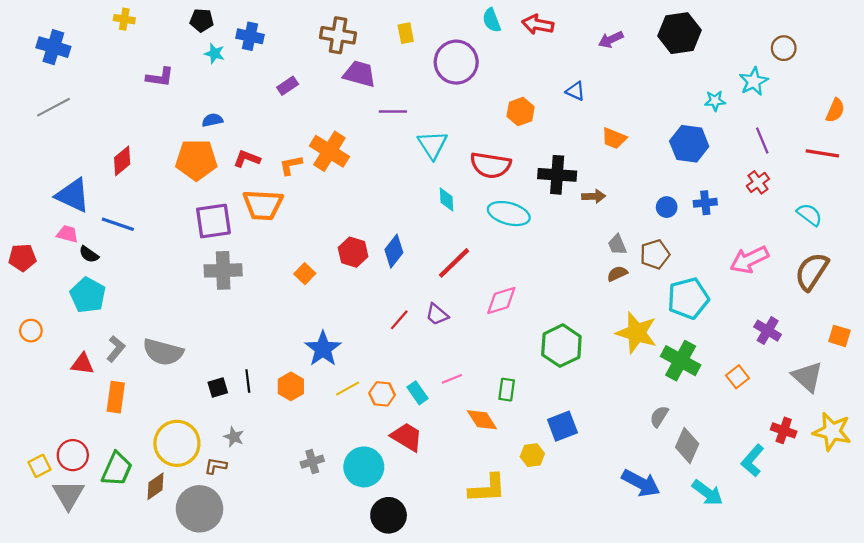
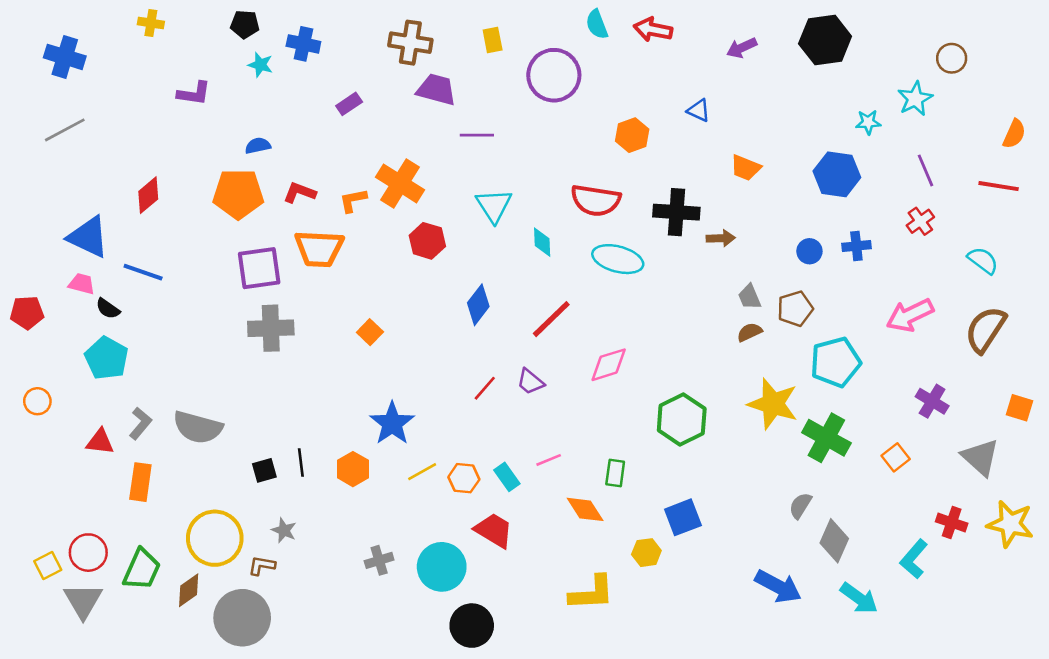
cyan triangle: (433, 145) -> (494, 206), moved
red hexagon: (353, 252) -> (427, 241), moved

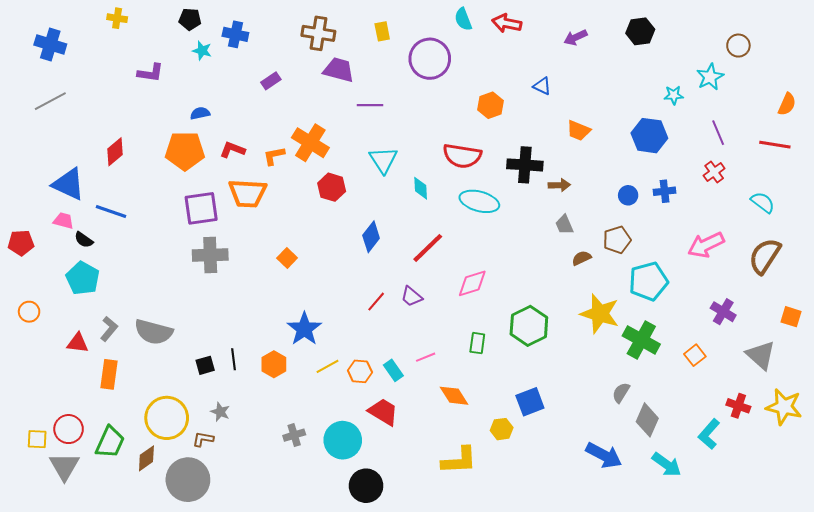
black hexagon: (825, 40) -> (640, 31), size x0.7
gray trapezoid: (749, 297) -> (564, 225), moved
green rectangle: (615, 473) -> (477, 343), moved
yellow square: (48, 566) -> (37, 439), turned 30

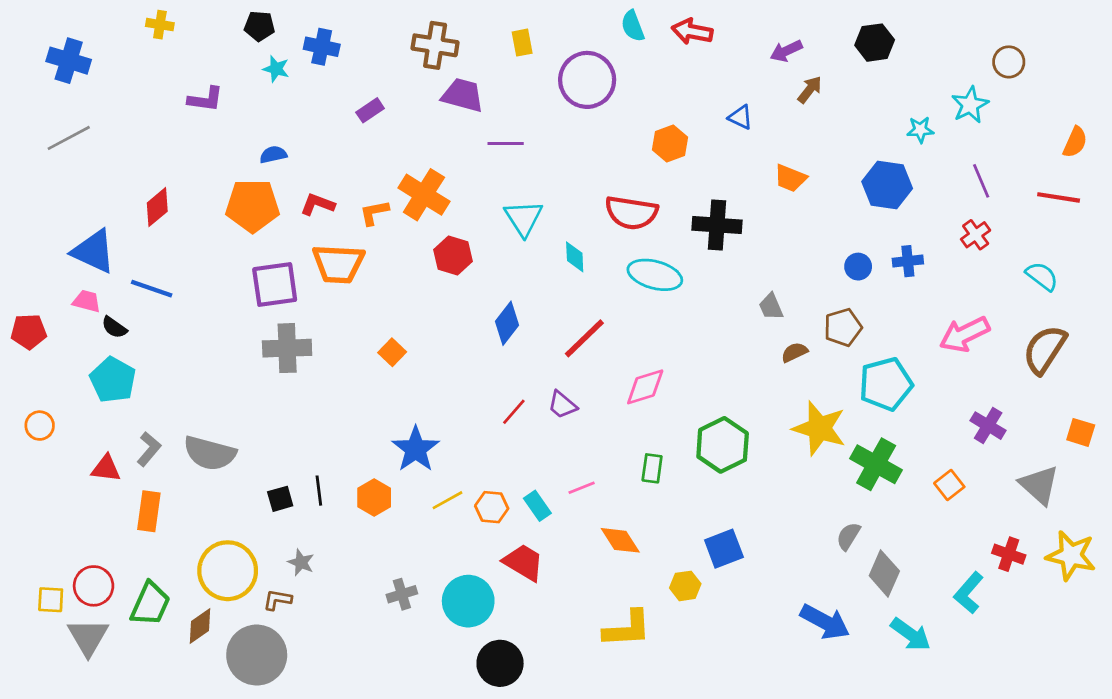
brown arrow: (559, 185) -> (810, 90), moved, turned -50

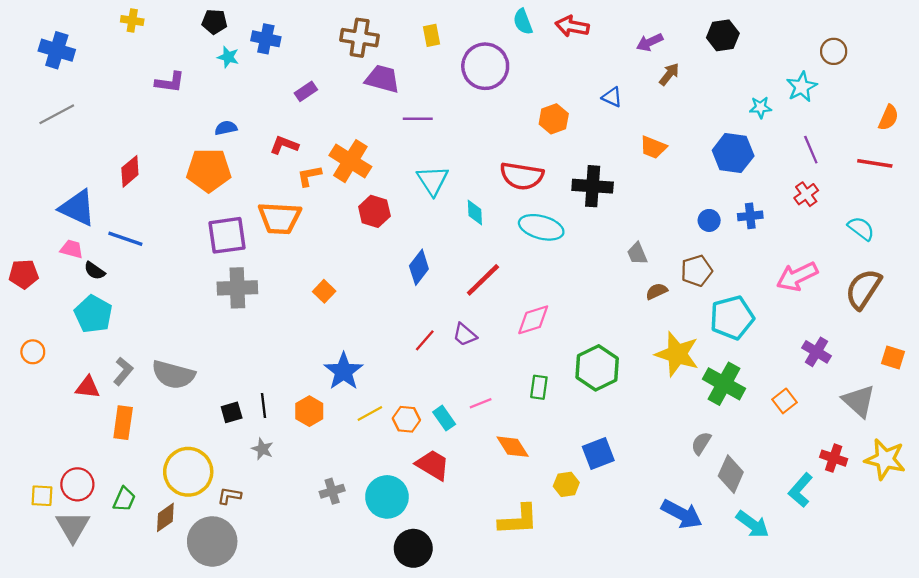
red L-shape: (318, 204) -> (284, 145), moved
gray star: (301, 562) -> (262, 449), moved
green trapezoid: (150, 604) -> (124, 499), size x0.7

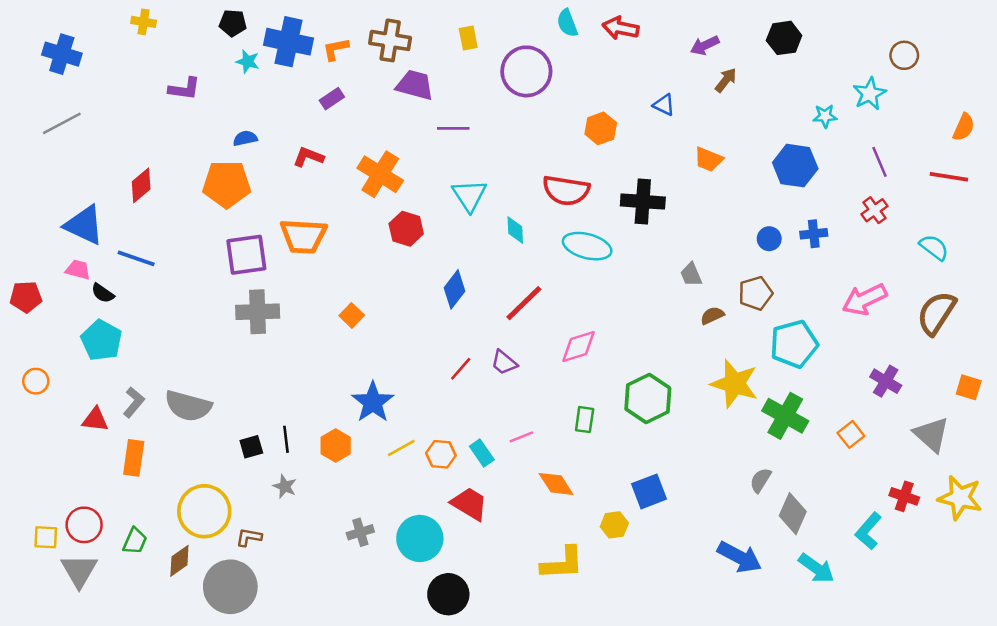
blue cross: (266, 39) -> (289, 42), size x1.5
orange L-shape: (309, 176) -> (336, 49), moved

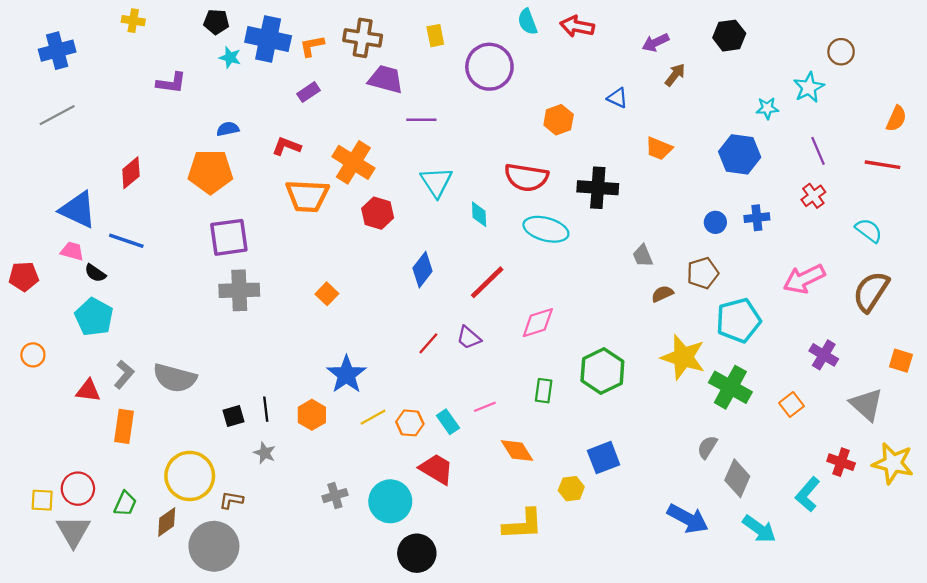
blue cross: (62, 54) -> (57, 51), turned -32
orange trapezoid: (303, 236) -> (307, 196), moved

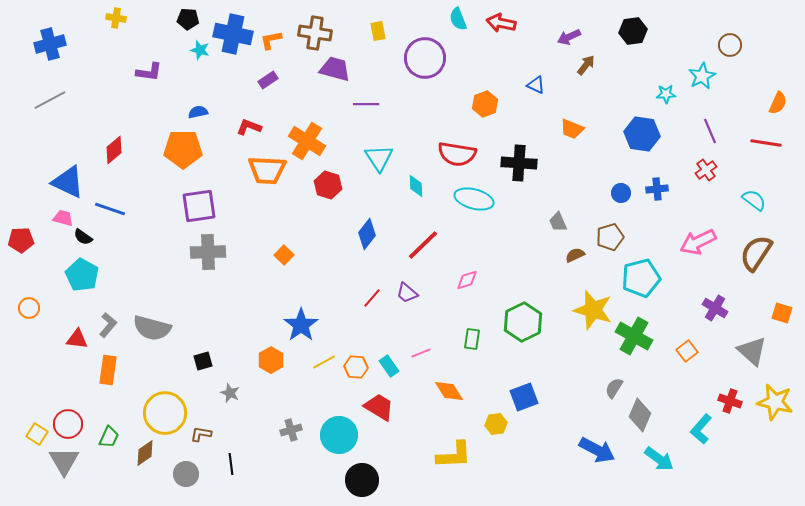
pink diamond: (538, 323) -> (467, 280), size x0.7
black line: (266, 409) -> (231, 464), moved
yellow square: (42, 500) -> (37, 434), turned 30
gray circle: (214, 546) -> (186, 474), size x0.6

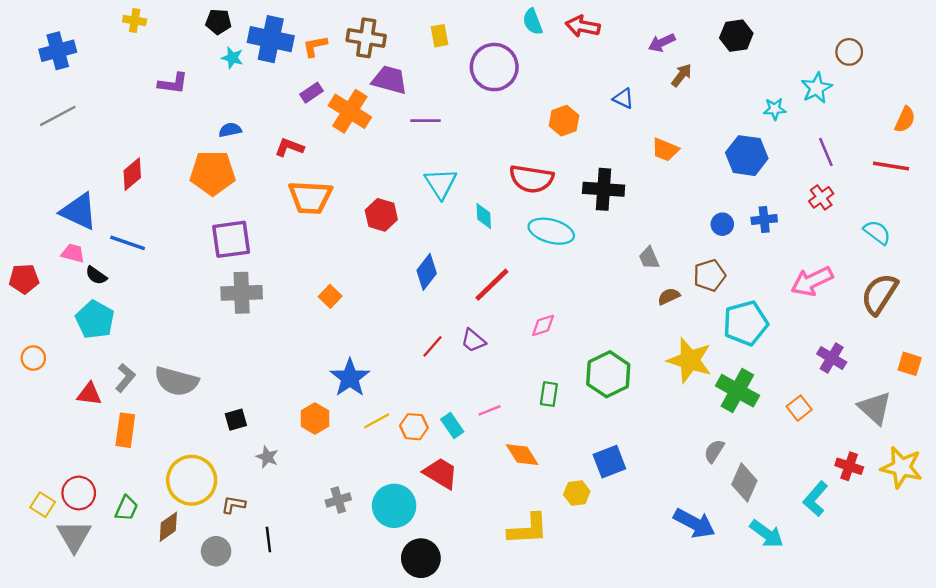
orange cross: (307, 141) -> (350, 111), moved

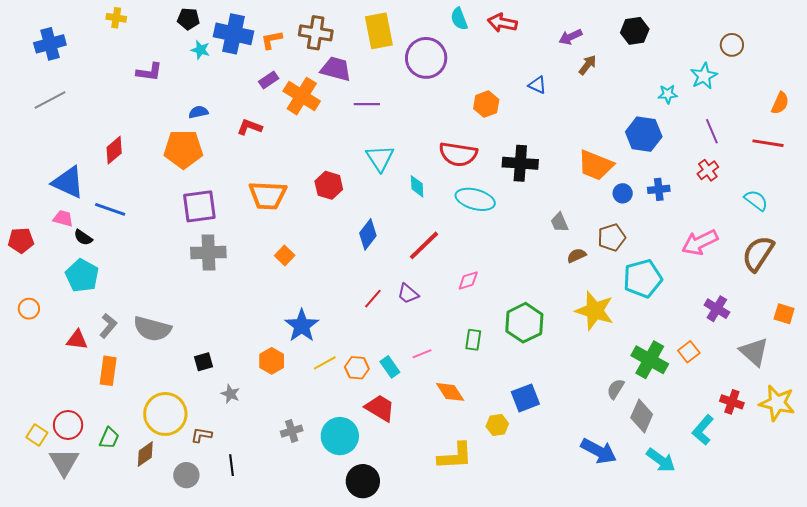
yellow rectangle: (439, 36) -> (379, 31), size x1.8
orange trapezoid: (665, 150) -> (596, 165), moved, size x1.5
orange trapezoid: (310, 197) -> (268, 195), moved
green cross: (737, 391) -> (650, 360), moved

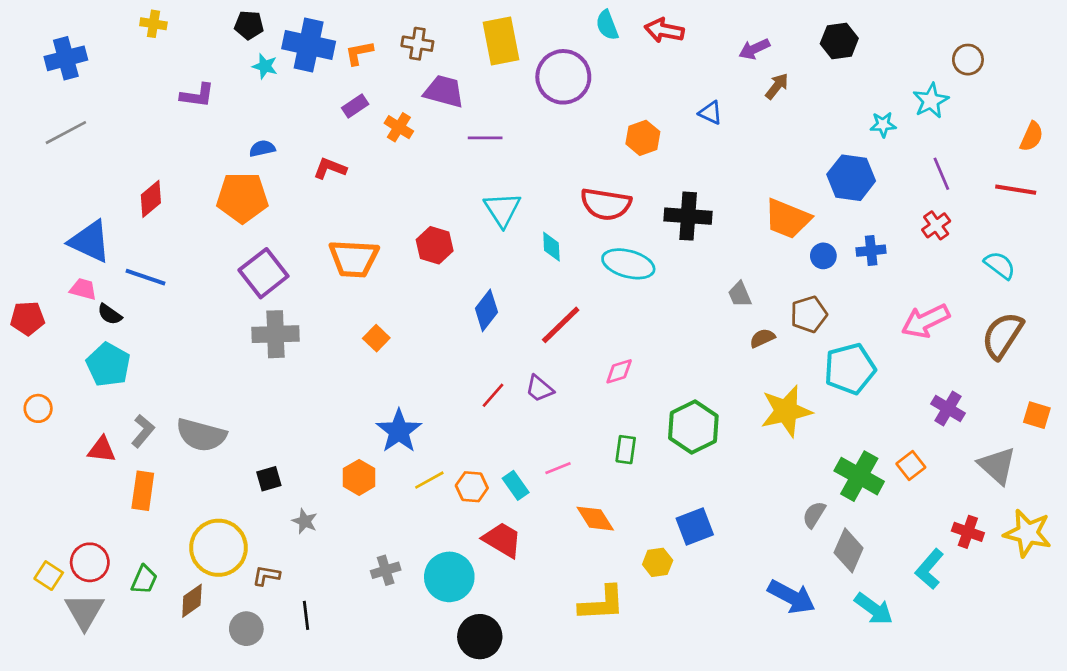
brown cross: (316, 33) -> (417, 44), size x0.7
orange cross: (302, 96) -> (399, 127), size x0.6
purple square: (199, 206) -> (264, 273), turned -30
yellow star: (595, 311) -> (786, 411), turned -30

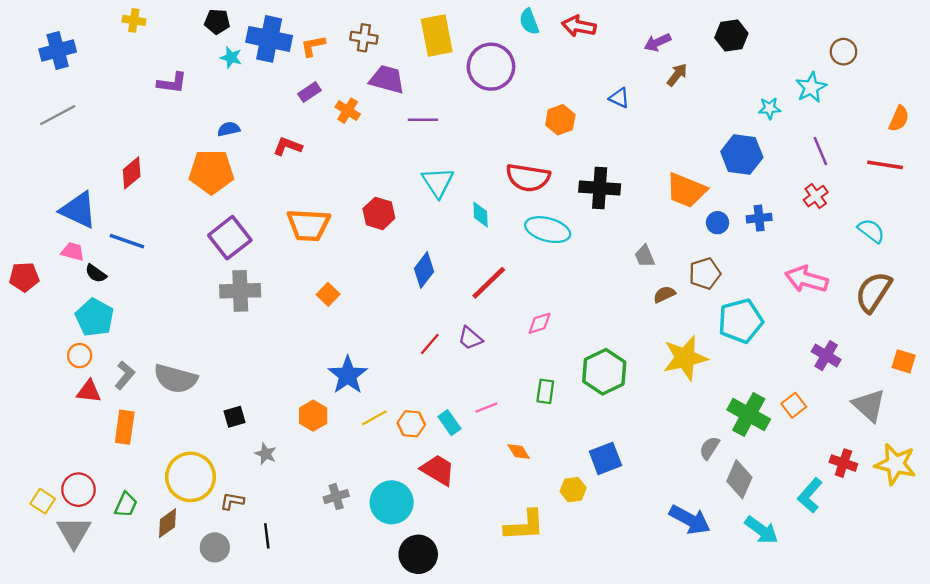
pink arrow: (925, 321) -> (806, 279), turned 42
orange circle: (38, 408) -> (80, 356), moved
orange diamond: (595, 519) -> (519, 451), size x0.7

